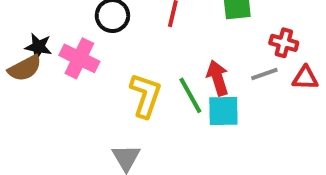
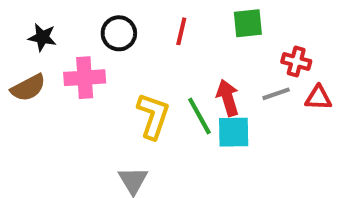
black star: (38, 47) -> (42, 37), moved
pink cross: (79, 58) -> (85, 78), turned -30

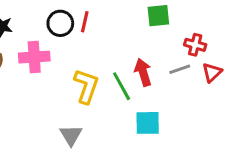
red line: (181, 31) -> (85, 22), moved
red triangle: (318, 98) -> (212, 72), turned -45
cyan square: (234, 132) -> (148, 123), moved

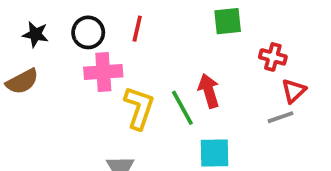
black circle: (60, 23) -> (88, 32), moved
pink cross: (34, 57) -> (103, 72), moved
gray line: (180, 69) -> (280, 117), moved

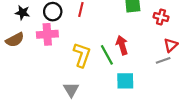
red cross: (273, 57) -> (161, 17), moved
pink cross: (103, 72) -> (47, 34), moved

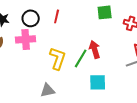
green line: (107, 55) -> (81, 58), turned 60
gray triangle: (71, 90) -> (48, 90), turned 49

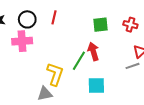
green square: (105, 12) -> (101, 25), moved
yellow L-shape: (58, 58) -> (55, 74), moved

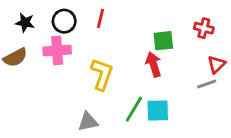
green square: (101, 25) -> (163, 41), moved
green line: (79, 61) -> (134, 109), moved
yellow L-shape: (55, 74) -> (102, 74), moved

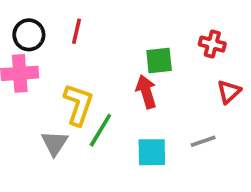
gray line: (207, 84) -> (203, 141), moved
green line: (134, 109) -> (100, 130), moved
gray triangle: (88, 122) -> (55, 143), moved, turned -45

